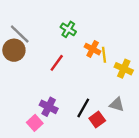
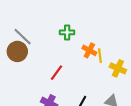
green cross: (68, 29) -> (67, 32), turned -32
red line: (57, 63) -> (56, 73), moved

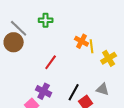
green cross: (67, 32) -> (46, 20), moved
yellow cross: (118, 68) -> (109, 58), turned 35

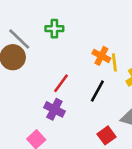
purple cross: (44, 91) -> (54, 109), moved
black line: (74, 92) -> (97, 91), moved

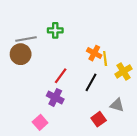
gray line: (19, 39) -> (26, 39), turned -54

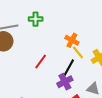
yellow line: (105, 58) -> (78, 52), moved, turned -32
purple cross: (55, 97) -> (65, 82), moved, turned 35

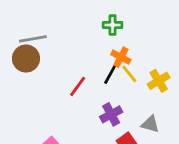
green cross: (36, 19) -> (113, 25), moved
black line: (69, 68) -> (111, 72), moved

